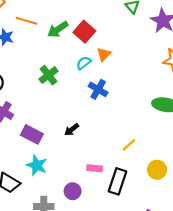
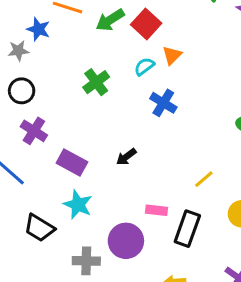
purple circle: (73, 191) -> (126, 241), size x1.5

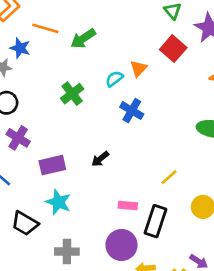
red square: (146, 24) -> (173, 49), moved
purple rectangle: (72, 163) -> (52, 165), turned -40
purple circle: (126, 241) -> (122, 245), moved

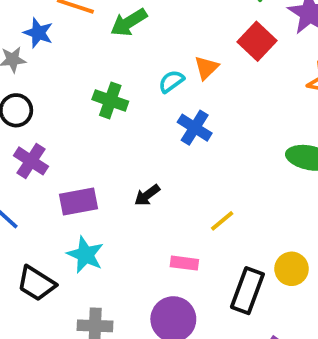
green cross: (72, 94) -> (110, 100), turned -35
yellow line: (169, 177) -> (222, 221), moved
black rectangle: (155, 221) -> (247, 291), moved

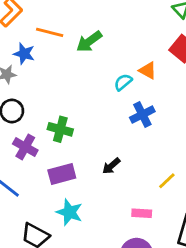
orange triangle: (206, 68) -> (148, 70), turned -42
green cross: (110, 100) -> (60, 129), moved
blue cross: (195, 128) -> (142, 115), turned 35

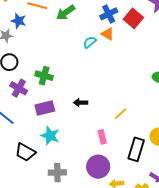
blue cross: (142, 115) -> (109, 14), moved
black arrow: (111, 166) -> (81, 103), turned 40
pink rectangle: (142, 213) -> (102, 137), turned 72

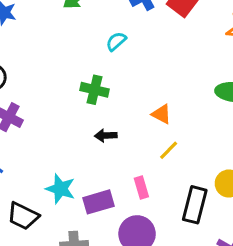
orange triangle: (108, 34) -> (161, 114), moved
green cross: (44, 76) -> (95, 90), moved
purple rectangle: (45, 108) -> (99, 202), moved

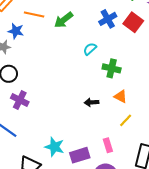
green cross: (95, 90) -> (112, 68), moved
black arrow: (106, 136) -> (92, 102), moved

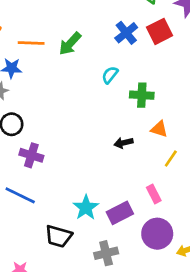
red square: (133, 22) -> (159, 31), turned 36
cyan star: (55, 147) -> (86, 208), turned 30

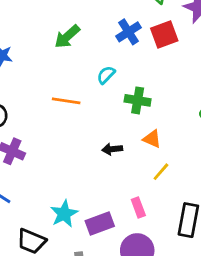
orange line: (31, 43) -> (66, 101), moved

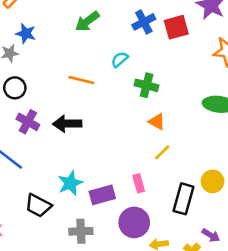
black arrow: (112, 149) -> (67, 124), moved, size x1.5

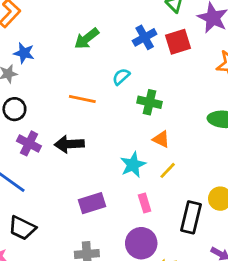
cyan star: (70, 183) -> (133, 165), moved
purple rectangle: (102, 195) -> (92, 203), moved
black trapezoid: (38, 206) -> (22, 228), moved

